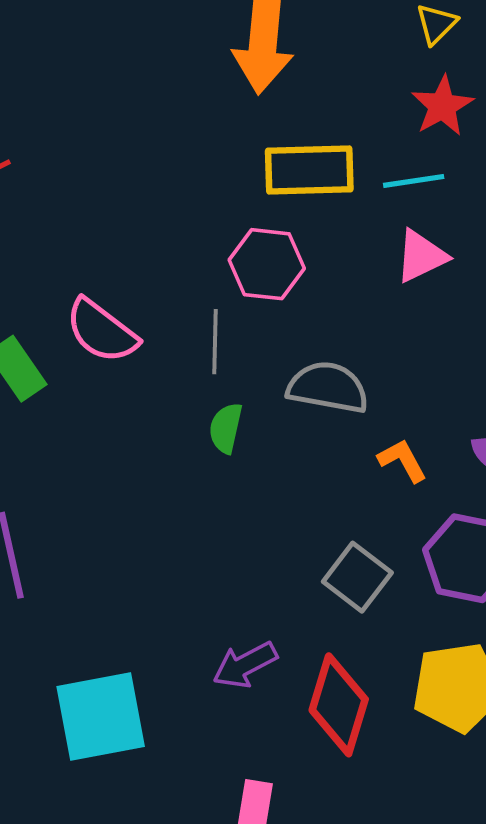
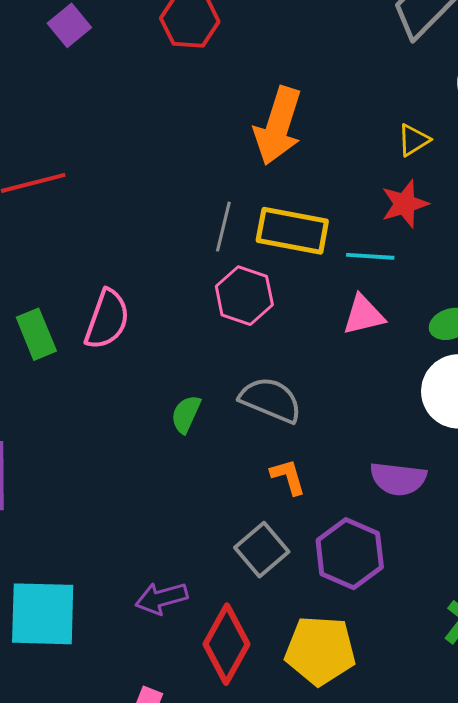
pink semicircle: (102, 331) -> (107, 319), turned -120
gray line: (215, 342) -> (223, 227), moved
orange L-shape: (402, 460) -> (288, 477), moved

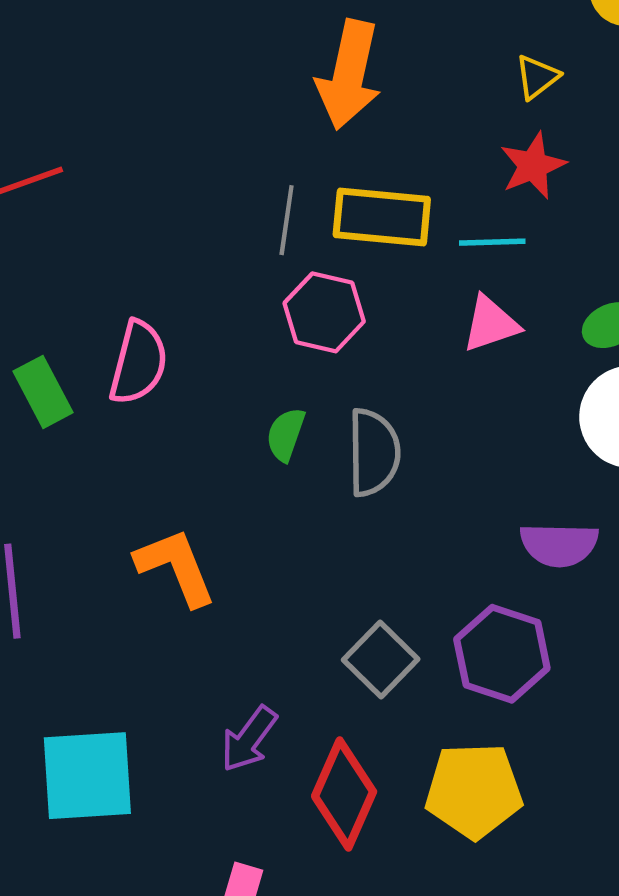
gray semicircle: (271, 400) -> (374, 452), turned 72
green semicircle: (186, 414) -> (286, 434), moved
orange L-shape: (288, 477) -> (176, 567), moved, size x1.6
purple arrow: (161, 598) -> (249, 739), turned -33

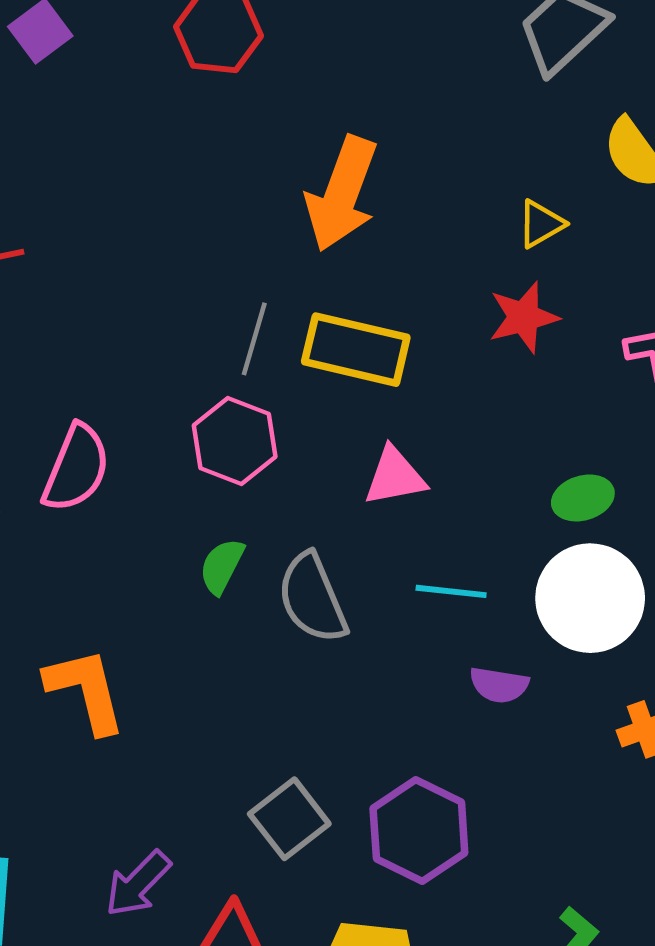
cyan line: (492, 242) -> (451, 591), moved
pink hexagon: (324, 312) -> (235, 441), moved
pink triangle: (491, 324) -> (395, 476), moved
gray semicircle: (374, 452) -> (312, 598), turned 150
purple semicircle: (559, 545) -> (499, 685), moved, size x0.7

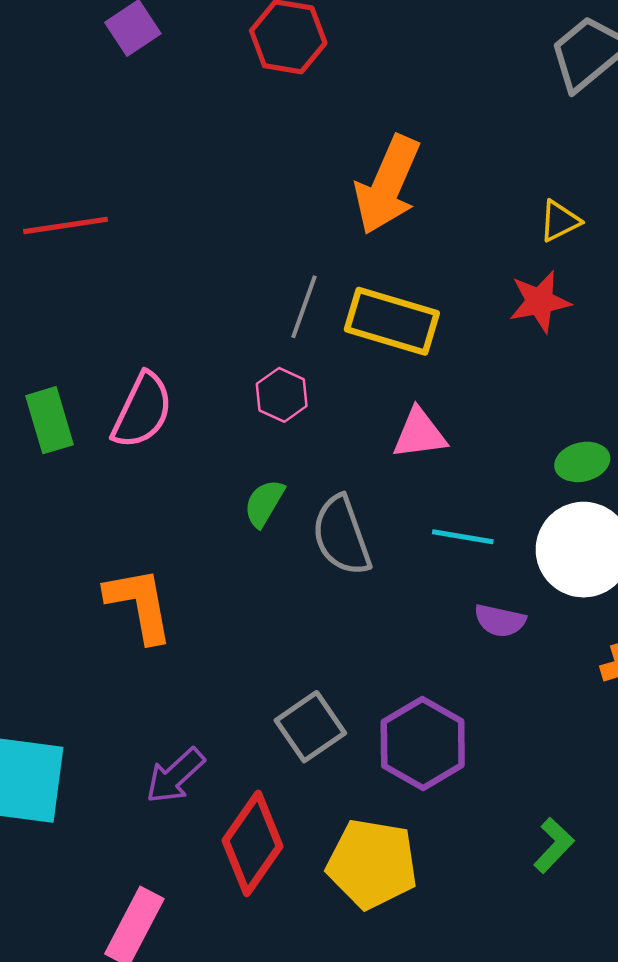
pink hexagon: (235, 441) -> (282, 395), size x0.7

